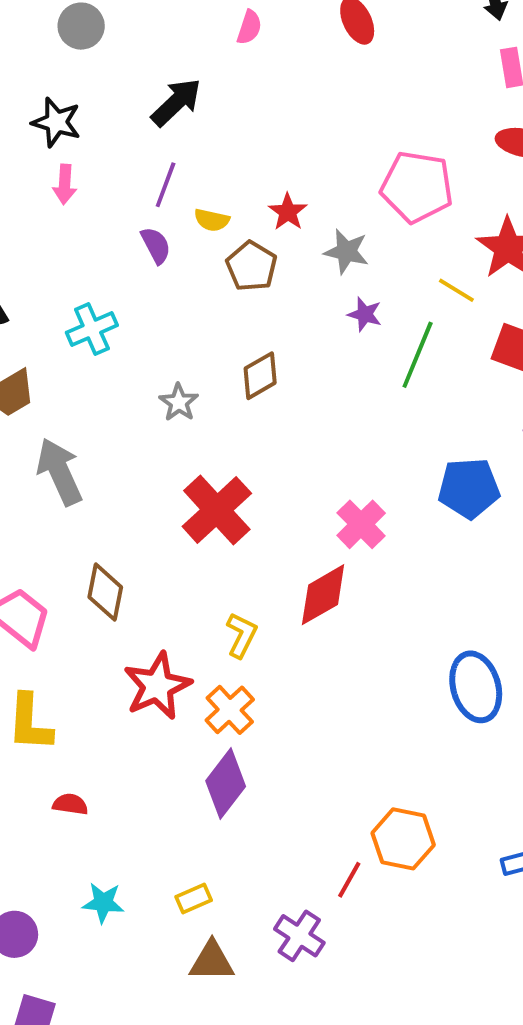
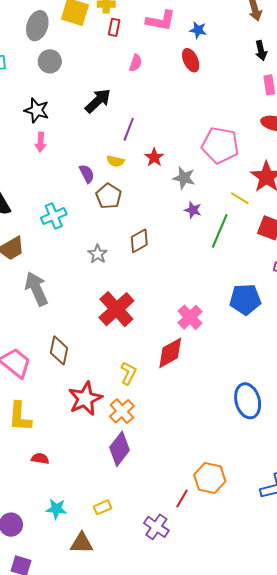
purple line: (166, 185) -> (129, 129), moved
brown pentagon: (252, 266) -> (109, 196), moved
brown triangle: (212, 961) -> (82, 543), moved

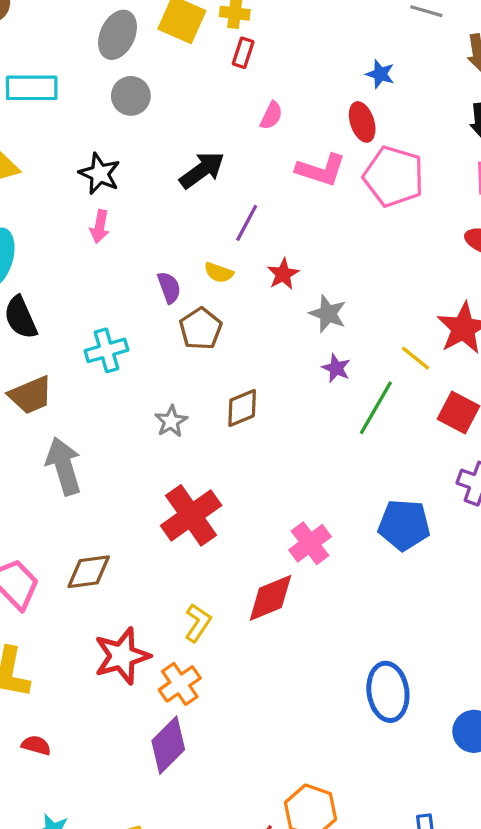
pink L-shape: (161, 21) -> (321, 170), moved
pink pentagon: (220, 145) -> (394, 176), moved
brown diamond: (59, 350) -> (89, 572), turned 64

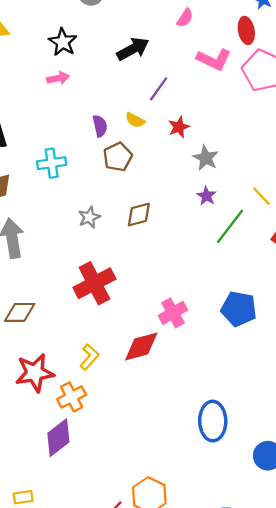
pink arrow: (100, 226) -> (58, 78), turned -120

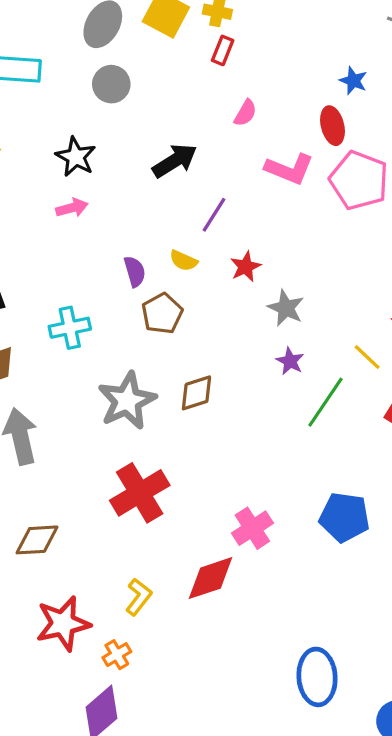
gray star: (89, 217) -> (127, 401), size x1.8
orange cross: (72, 397) -> (117, 655), size x0.7

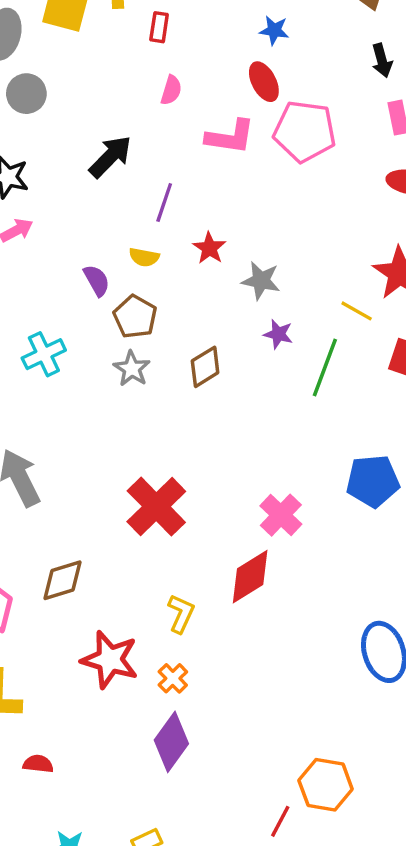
red rectangle: (223, 50) -> (159, 27), moved
brown diamond: (196, 393) -> (205, 367), moved
gray star: (127, 401) -> (132, 369), moved, size x0.6
red star: (63, 623) -> (110, 660), turned -30

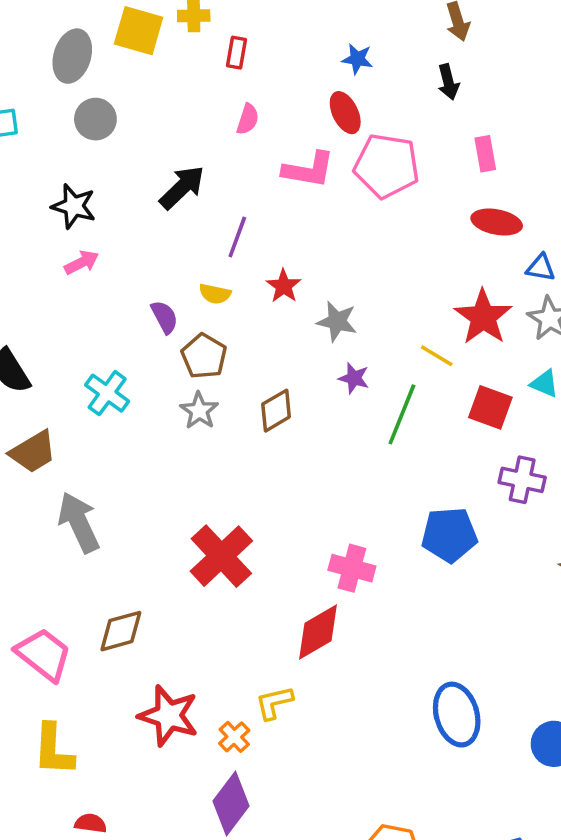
black arrow: (382, 60) -> (448, 82), moved
cyan cross: (44, 354) -> (107, 393), turned -30
pink cross: (281, 515) -> (352, 568), turned -30
yellow L-shape: (181, 614) -> (274, 703), moved, turned -129

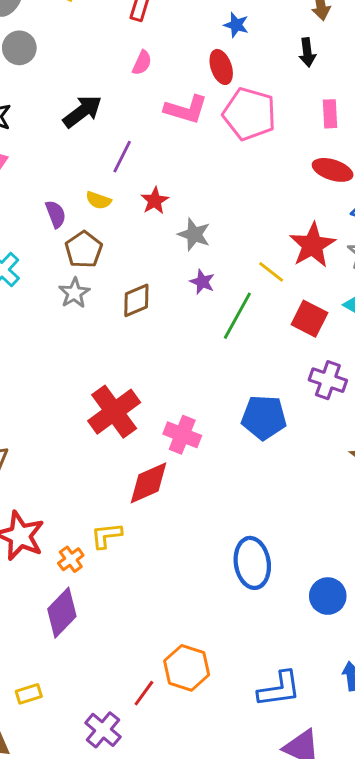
red cross: (221, 556) -> (114, 412), moved

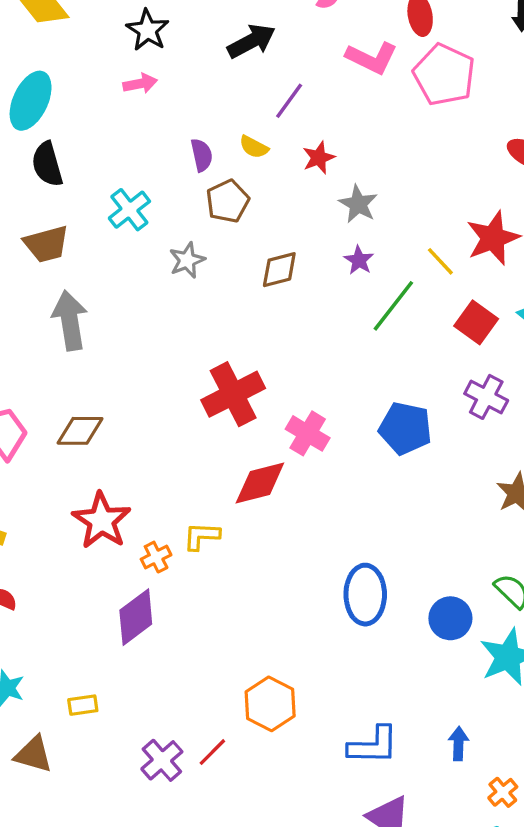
gray star: (74, 293) -> (187, 260), moved
blue circle: (328, 596) -> (450, 618), moved
red line: (144, 693) -> (212, 752), moved

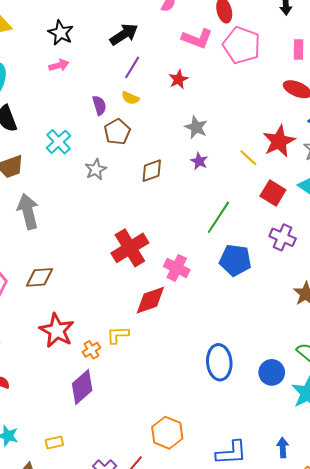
purple line: (289, 101) -> (132, 67), moved
red star: (319, 158) -> (178, 79), moved
green line: (393, 306) -> (218, 217), moved

